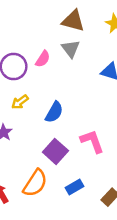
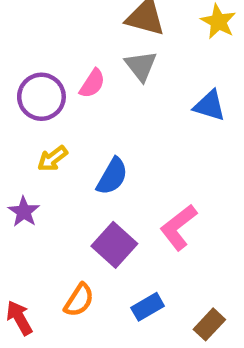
pink L-shape: (92, 141) -> (179, 227), turned -108
orange semicircle: (35, 183) -> (79, 300), size x0.7

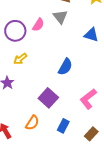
blue semicircle: (112, 176) -> (65, 67), moved
pink L-shape: (179, 227) -> (88, 99), moved
blue rectangle: (148, 307) -> (63, 126), turned -32

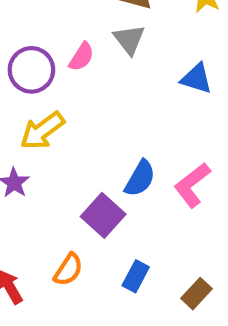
yellow arrow: (20, 59) -> (42, 131), size x1.5
blue semicircle: (65, 67) -> (140, 178), moved
pink L-shape: (88, 99) -> (192, 185), moved

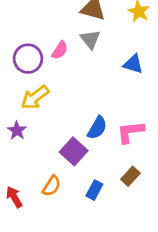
pink L-shape: (192, 185) -> (130, 132), turned 32
brown rectangle: (196, 294) -> (130, 176), moved

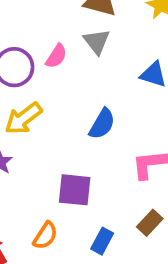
blue semicircle: (97, 128) -> (102, 124), moved
purple square: (74, 151) -> (75, 190), turned -36

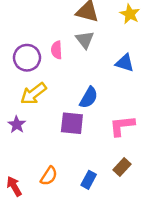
pink semicircle: (56, 56) -> (57, 50), turned 144
purple square: (75, 190) -> (72, 123), moved

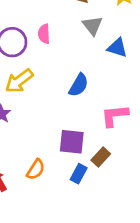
gray triangle: (85, 40) -> (92, 26), moved
purple square: (72, 123) -> (72, 142), moved
brown rectangle: (122, 167) -> (101, 157), moved

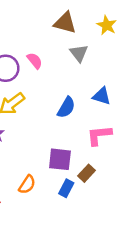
pink semicircle: (44, 34) -> (35, 61), turned 144
blue triangle: (117, 48) -> (102, 96), moved

